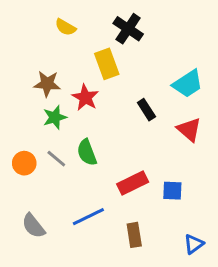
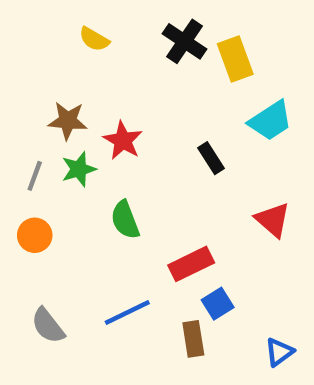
yellow rectangle: (107, 64) -> (235, 59), moved
red triangle: (189, 130) -> (273, 220), moved
gray line: (56, 159) -> (35, 176), moved, turned 70
blue square: (172, 191) -> (218, 304), moved, turned -35

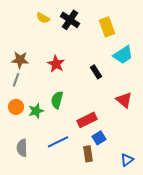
black cross: (185, 41) -> (70, 20), moved
brown star: (68, 121) -> (20, 60), moved
green star: (79, 169) -> (36, 111), moved
green semicircle: (125, 220) -> (57, 100), turned 36
gray semicircle: (48, 326) -> (22, 148), turned 36

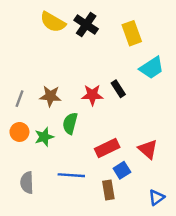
yellow semicircle: (43, 18) -> (53, 22), size x1.5
brown star: (20, 60) -> (50, 96), moved
red star: (56, 64) -> (92, 95), moved, turned -30
red triangle: (124, 100) -> (148, 149), moved
blue line: (58, 142) -> (71, 175), turned 30

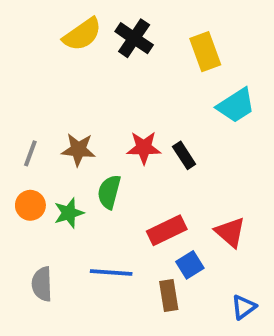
yellow semicircle: (53, 22) -> (82, 34), turned -65
black rectangle: (118, 89) -> (184, 155), moved

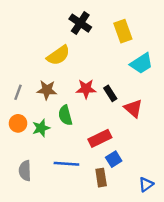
yellow semicircle: (82, 34) -> (58, 55), moved
green semicircle: (109, 192) -> (65, 115), turned -30
red triangle: (230, 232) -> (133, 108), moved

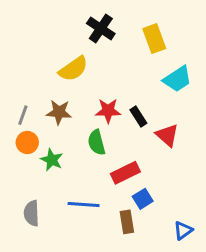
green semicircle: (65, 115) -> (97, 142), moved
orange circle: (18, 123) -> (27, 142), moved
green star: (41, 128) -> (52, 160), turned -30

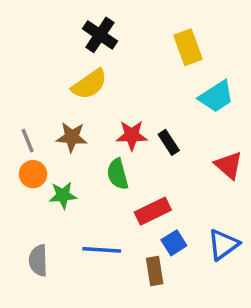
black cross: (101, 28) -> (100, 35), moved
gray line: (23, 115) -> (28, 141), turned -42
red triangle: (167, 135) -> (229, 165), moved
green star: (52, 160) -> (63, 195), turned -30
blue triangle: (183, 231) -> (223, 245), moved, size x1.4

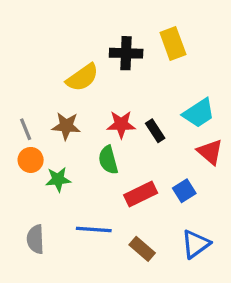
black cross: (100, 35) -> (126, 53), moved, turned -32
cyan trapezoid: (216, 97) -> (199, 113), moved
blue square: (174, 243) -> (184, 191), moved
blue triangle: (223, 245) -> (196, 244), moved
brown rectangle: (155, 271) -> (142, 249), turned -40

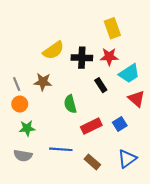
black cross: (126, 53) -> (82, 58), moved
red star: (121, 124) -> (109, 57), moved
green star: (58, 179) -> (27, 128), moved
gray semicircle: (35, 239) -> (23, 156), turned -78

